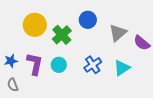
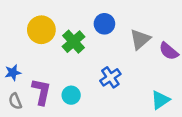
purple L-shape: (35, 64) -> (41, 92), moved
cyan circle: (59, 65) -> (71, 95), moved
cyan triangle: (122, 68) -> (160, 100), moved

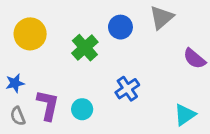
yellow circle: (41, 30) -> (30, 34), moved
gray triangle: (140, 39) -> (162, 17), moved

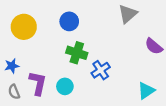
blue circle: (120, 27) -> (69, 21), moved
green cross: (85, 48) -> (77, 53), moved, turned -30

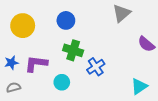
purple L-shape: (38, 83) -> (36, 64), moved, turned -95
gray semicircle: (14, 92) -> (13, 87), turned 96

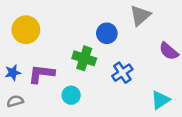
blue circle: (66, 20) -> (107, 33), moved
blue cross: (96, 67) -> (122, 73), moved

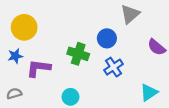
blue circle: (107, 33) -> (107, 38), moved
blue star: (13, 73) -> (15, 56), moved
cyan circle: (71, 95) -> (70, 97), moved

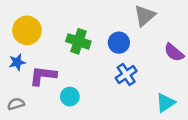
green cross: (78, 54) -> (78, 41), moved
cyan circle: (70, 97) -> (70, 97), moved

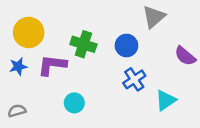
purple L-shape: (43, 76) -> (52, 65), moved
cyan triangle: (165, 103) -> (166, 100), moved

